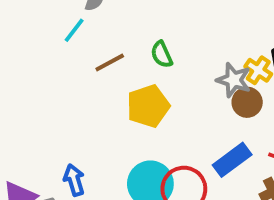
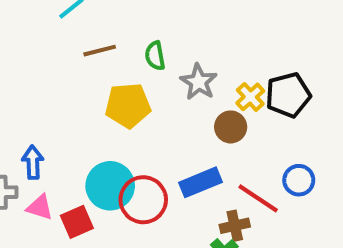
gray star: (234, 80) -> (199, 82), moved

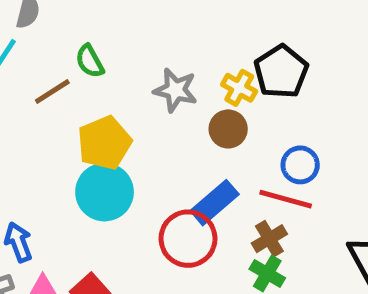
green semicircle: (155, 56) -> (90, 61), moved
blue circle: (299, 180) -> (300, 165), moved
cyan circle: (110, 186) -> (105, 192), moved
red circle: (143, 200) -> (188, 239), moved

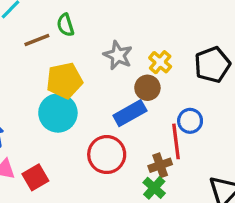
black pentagon: (281, 72) -> (212, 65), moved
red line: (286, 199) -> (176, 141), turned 56
blue rectangle: (215, 203) -> (130, 113), moved

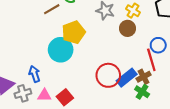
cyan circle: (58, 113) -> (61, 50), moved
blue rectangle: (130, 113) -> (127, 78), moved

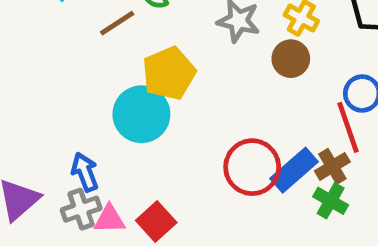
gray cross: (23, 93) -> (81, 209), moved

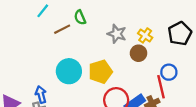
yellow pentagon: (169, 73) -> (100, 72), moved

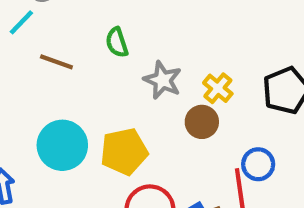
green semicircle: (80, 17) -> (117, 42), moved
brown line: (62, 29) -> (56, 62), turned 42

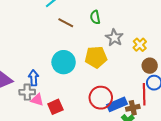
brown circle: (202, 122) -> (150, 66), moved
yellow pentagon: (124, 151) -> (96, 57), moved

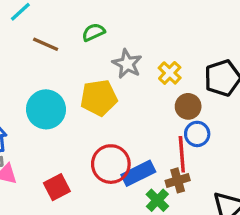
green semicircle: (95, 17) -> (93, 32), turned 80
red square: (55, 107) -> (57, 187), moved
brown cross: (133, 108) -> (178, 180), moved

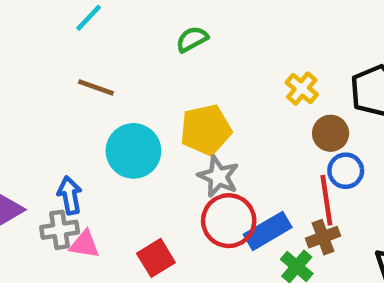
brown line: (46, 44) -> (96, 87), moved
gray star: (127, 64) -> (218, 176), moved

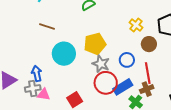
blue circle: (346, 171) -> (127, 60), moved

